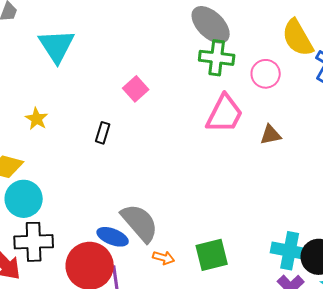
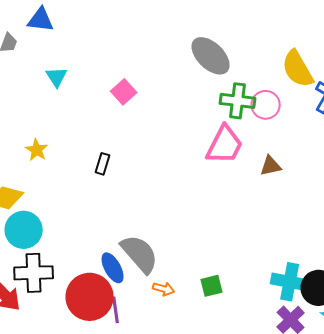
cyan triangle: (57, 46) -> (57, 77), size x0.6
green cross: (217, 58) -> (238, 101), moved
pink square: (136, 89) -> (124, 92), moved
blue ellipse: (113, 237) -> (113, 268), turned 40
green square: (212, 255) -> (212, 286), size x0.7

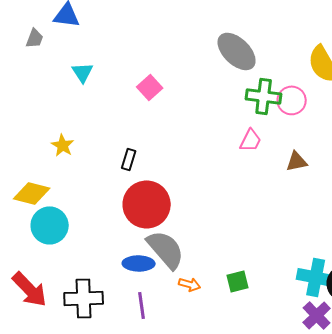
pink trapezoid: (225, 145) -> (251, 140), size x0.6
blue ellipse: (113, 268) -> (139, 263), turned -60
black cross: (34, 273) -> (84, 298), moved
red circle: (90, 297) -> (147, 204), moved

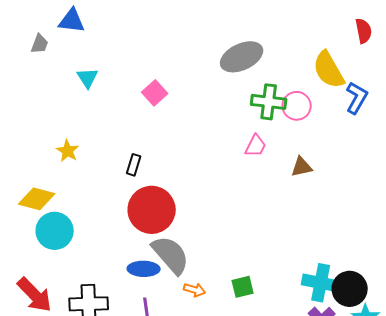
gray ellipse: (237, 51) -> (242, 57), turned -69

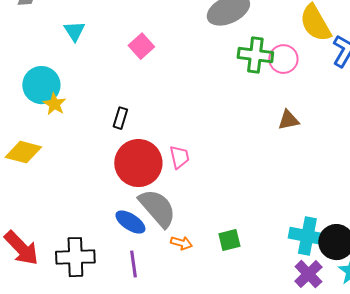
pink trapezoid: (256, 146) -> (179, 157), moved, turned -40
cyan circle: (55, 231) -> (41, 85), moved
blue ellipse: (144, 269) -> (130, 222), turned 32

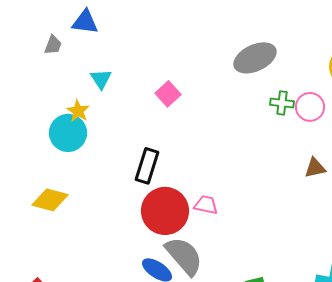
green cross: (255, 55) -> (282, 103), size x0.7
yellow star: (54, 104) -> (78, 111), moved
black rectangle: (120, 118) -> (147, 166), size x1.6
pink trapezoid: (179, 157) -> (206, 205), turned -65

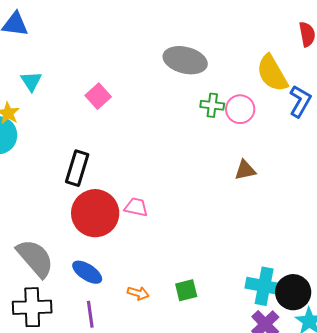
gray ellipse: (255, 58) -> (185, 60), turned 39
gray semicircle: (184, 256) -> (35, 258), moved

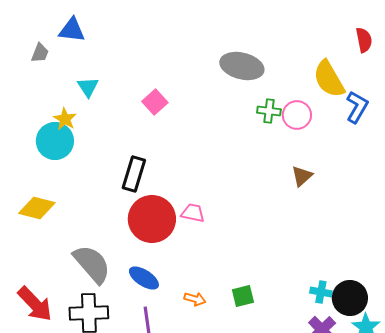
brown triangle: (245, 170) -> (302, 176), turned -30
cyan cross: (264, 286) -> (321, 292), size x0.6

